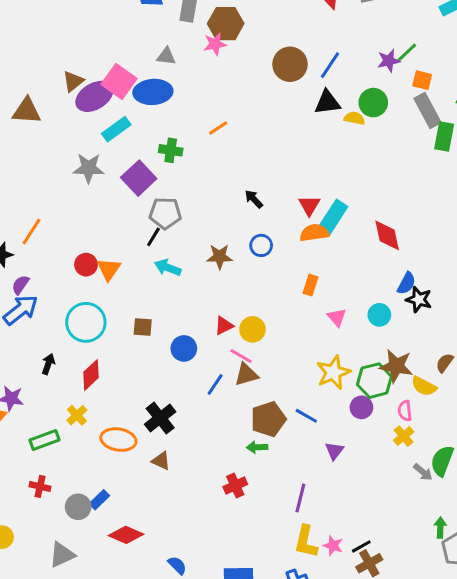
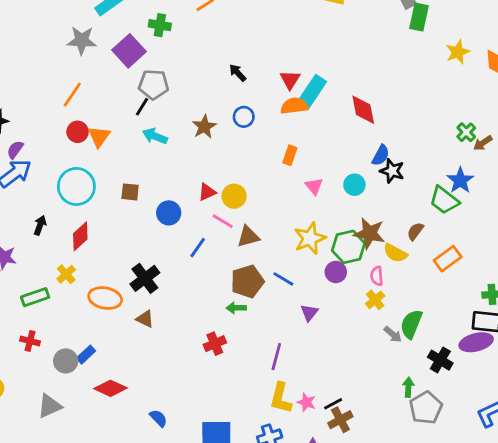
orange line: (31, 232) -> (72, 95), moved
brown star: (220, 257) -> (204, 127), turned -30
brown triangle: (246, 375) -> (248, 237), moved

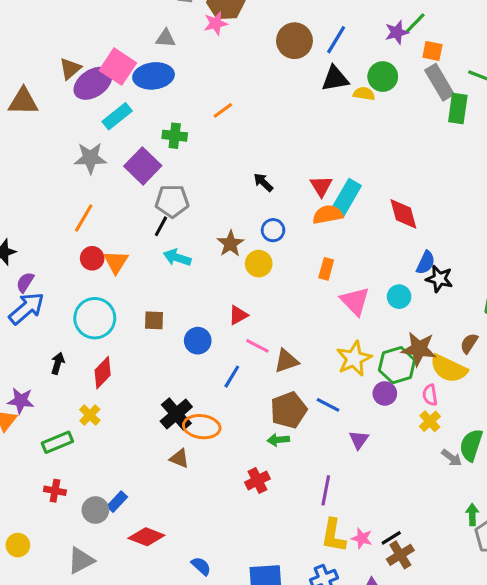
pink triangle: (314, 186) -> (355, 301), size x1.5
yellow circle: (234, 196) -> (259, 264), moved
yellow semicircle: (395, 253) -> (449, 369), size x1.4
orange ellipse: (105, 298) -> (202, 427), moved

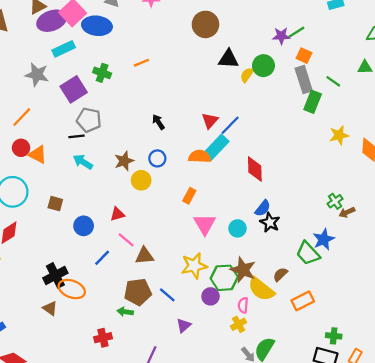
blue line: (336, 40) -> (230, 125), moved
yellow semicircle: (364, 94) -> (247, 75), turned -77
red triangle: (321, 186) -> (210, 121), moved
black line: (161, 226) -> (76, 136), turned 42
orange triangle: (116, 262) -> (38, 155), turned -48

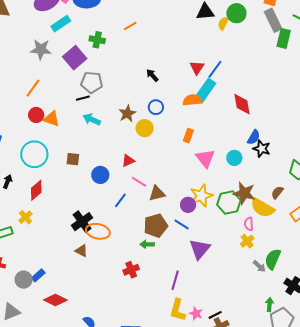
purple circle: (211, 296) -> (188, 205), moved
purple triangle: (184, 326) -> (200, 249), size x1.6

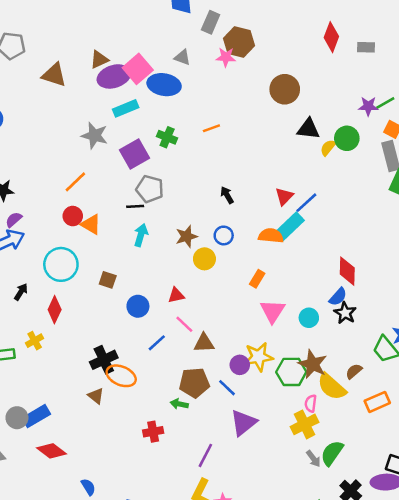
red diamond: (242, 104) -> (347, 271), moved
cyan arrow: (92, 119) -> (141, 235), turned 72
red diamond: (36, 190) -> (55, 310), turned -35
yellow cross: (247, 241) -> (305, 424), size x1.5
blue rectangle: (38, 275) -> (36, 416), size x1.5

